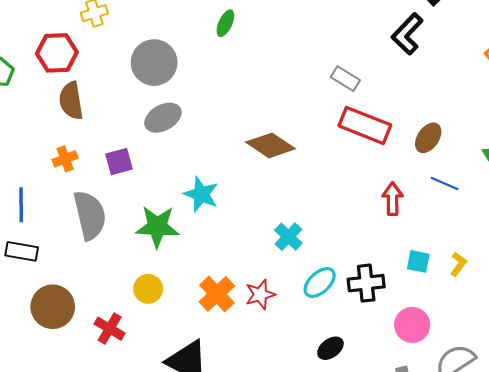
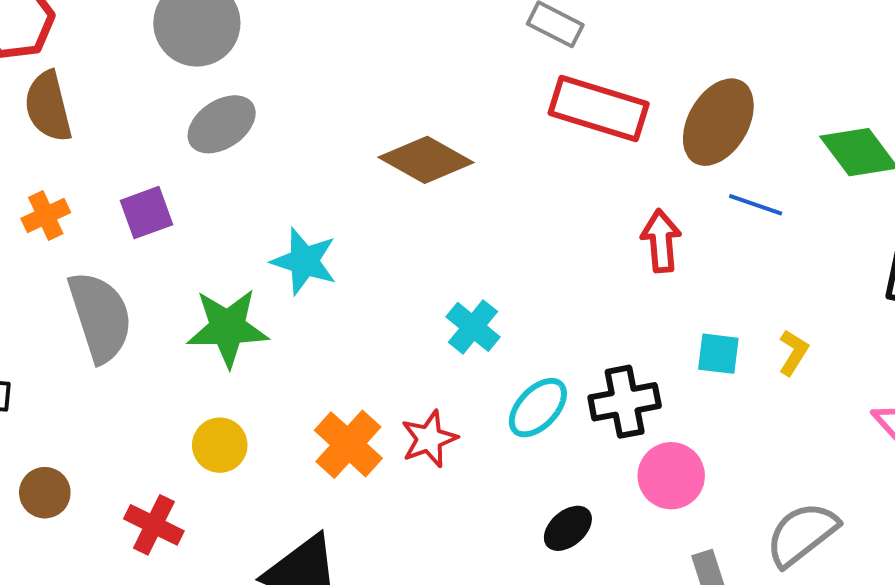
brown ellipse: (428, 138) -> (718, 122), size x1.5
brown circle: (53, 307) -> (45, 493), size x0.6
pink circle: (412, 325) -> (671, 476), moved

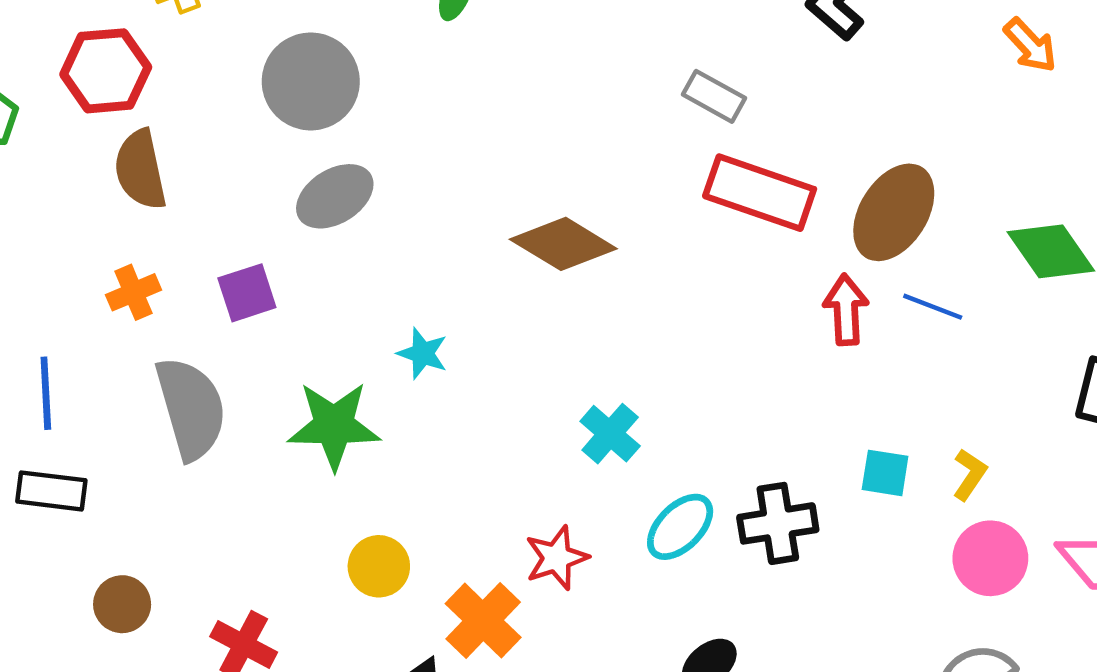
red arrow: (661, 241) -> (846, 310), moved
cyan star: (304, 261) -> (423, 353), size x0.7
orange cross: (348, 444) -> (483, 620), moved
yellow circle: (220, 445) -> (379, 566), moved
pink circle: (671, 476) -> (990, 558), moved

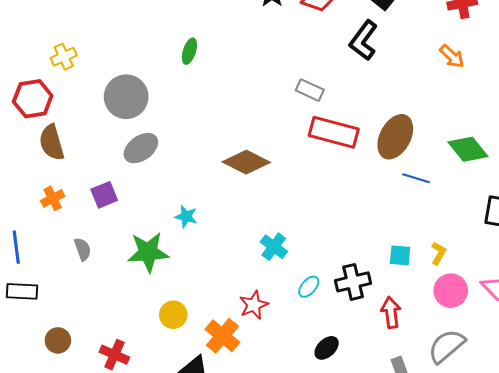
red arrow: (846, 310) -> (391, 312), moved
gray semicircle: (191, 408) -> (83, 249), size x0.5
cyan ellipse: (680, 527) -> (309, 287), size x0.7

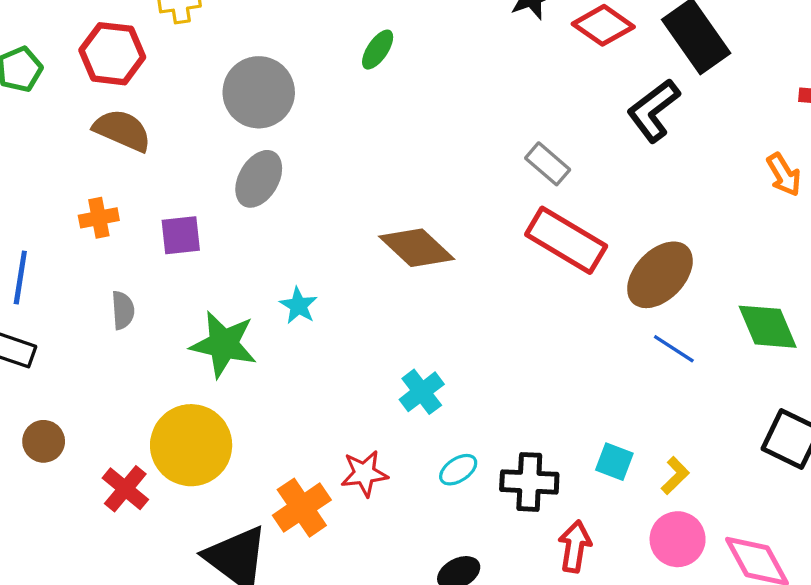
brown semicircle: (52, 143) -> (122, 130), turned 114
gray ellipse: (141, 148) -> (259, 179), turned -40
yellow circle: (173, 315) -> (191, 445), moved, size x1.8

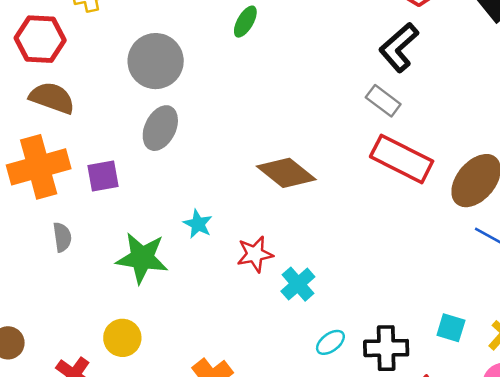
black L-shape: (653, 111) -> (399, 47), moved
orange cross: (99, 218) -> (39, 167), size x2.0
yellow circle: (191, 445) -> (122, 338), size x0.6
red star: (364, 473) -> (255, 254), moved

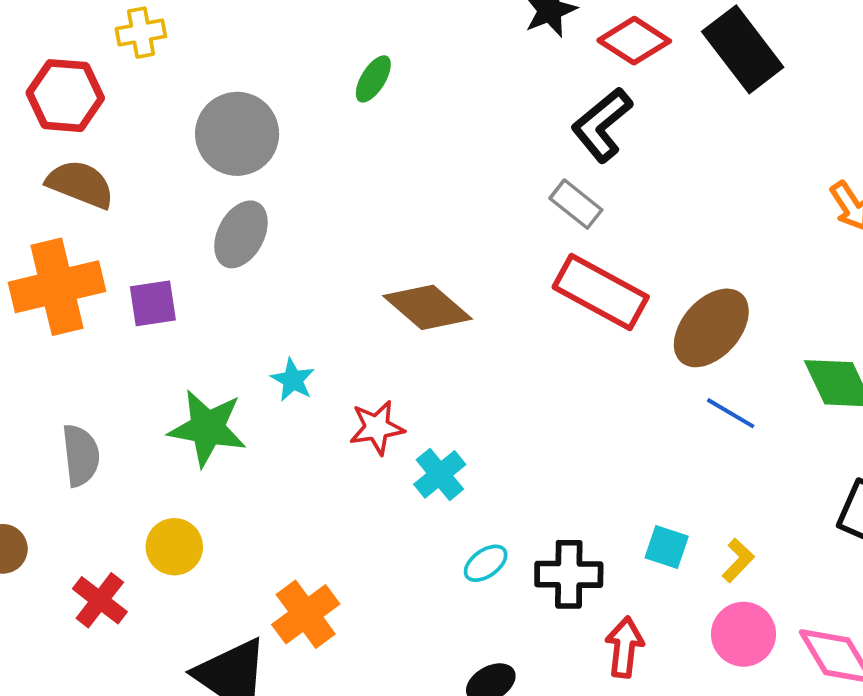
gray semicircle: (62, 237) -> (81, 455), moved, size x1.4

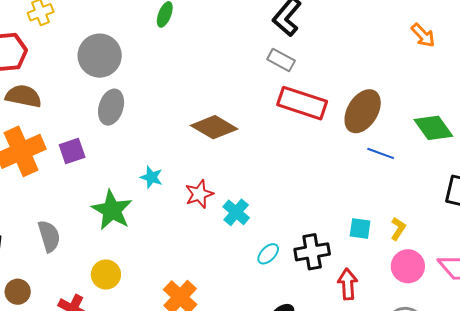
green star: (207, 428) -> (112, 210), turned 30

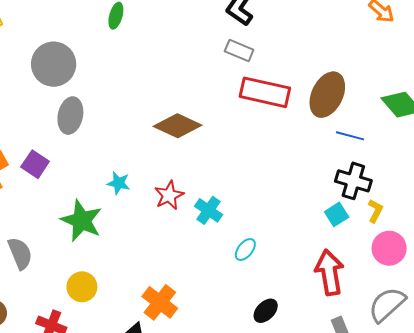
purple square: (72, 151) -> (35, 164), turned -32
cyan square: (360, 228) -> (337, 214), turned -35
black cross: (312, 252) -> (353, 181), moved, turned 32
red arrow: (348, 284) -> (329, 272), size x1.4

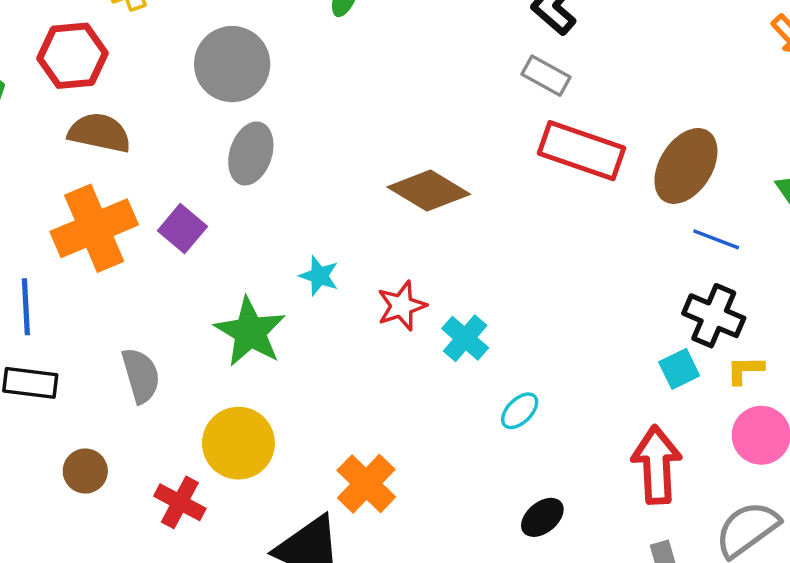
yellow L-shape: (375, 211) -> (745, 370), turned -125
yellow circle: (82, 287) -> (238, 443), size x1.4

